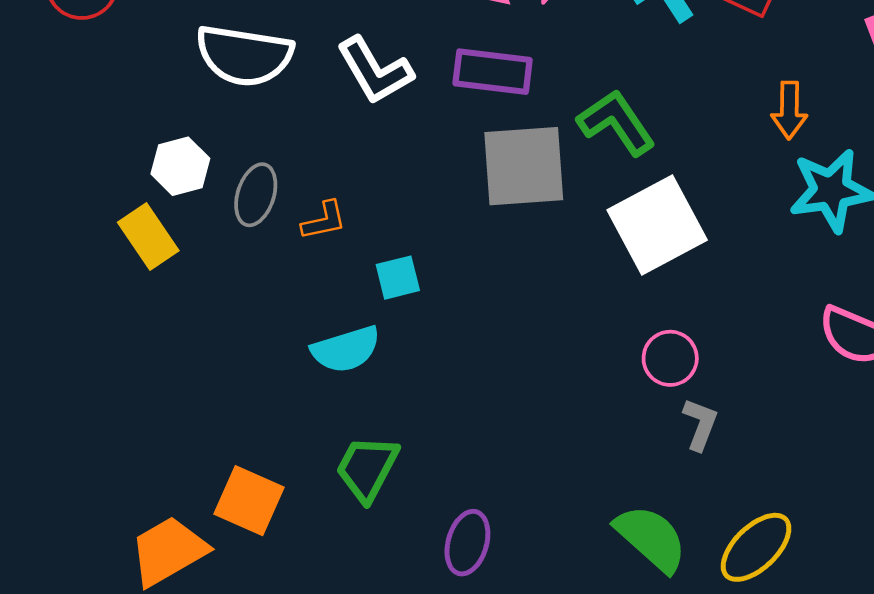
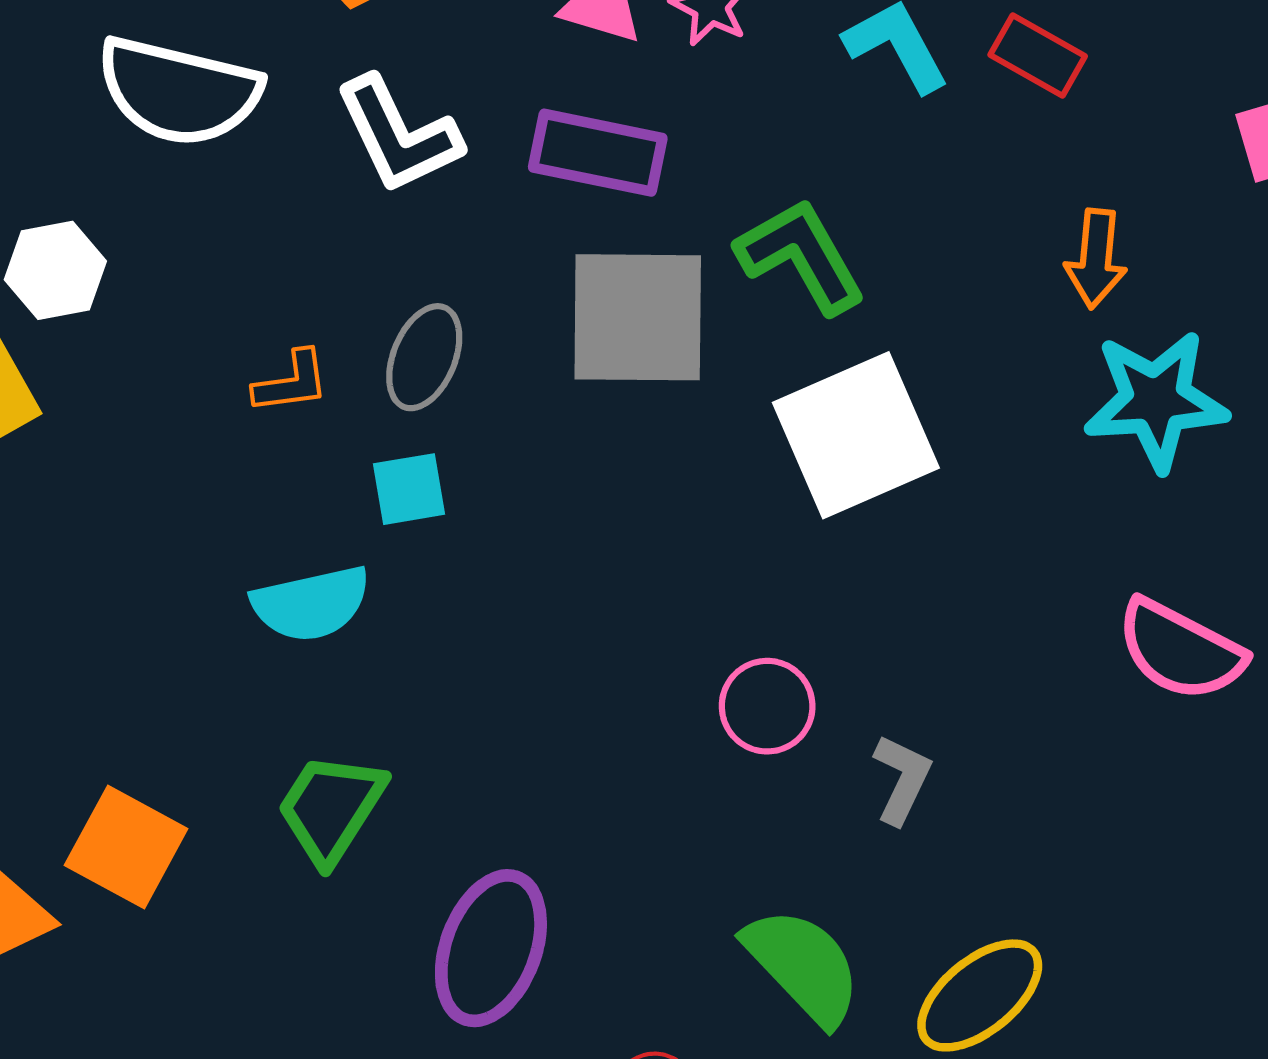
gray ellipse: (256, 195) -> (424, 357), moved
pink circle: (670, 358) -> (767, 706), moved
purple ellipse: (467, 543) -> (491, 948), size x1.4

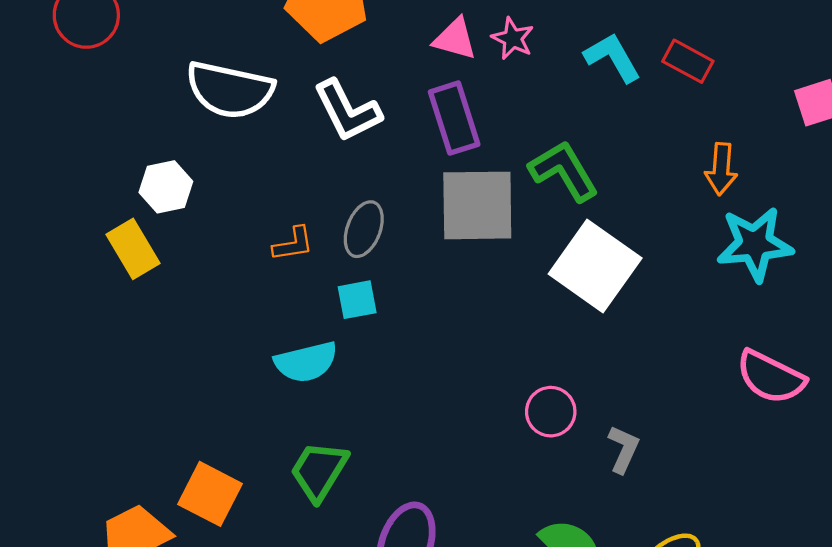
purple rectangle: (598, 153) -> (454, 118), turned 62
white square: (856, 435) -> (595, 266), turned -30

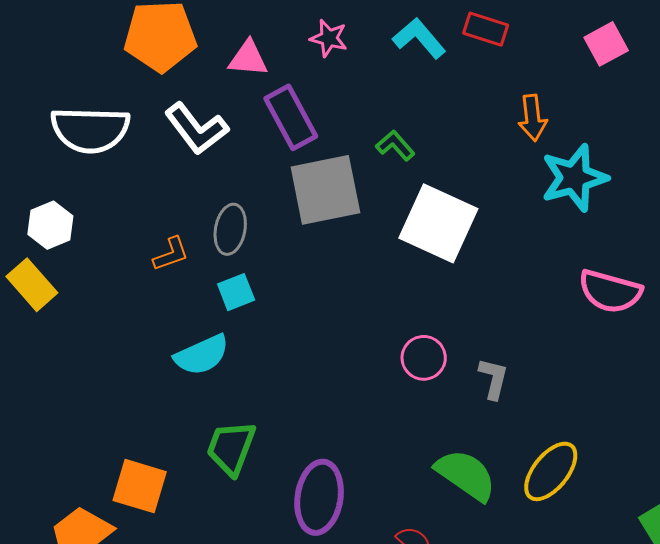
pink triangle: (455, 39) -> (248, 58), moved
green L-shape: (564, 171) -> (395, 145), size x0.6

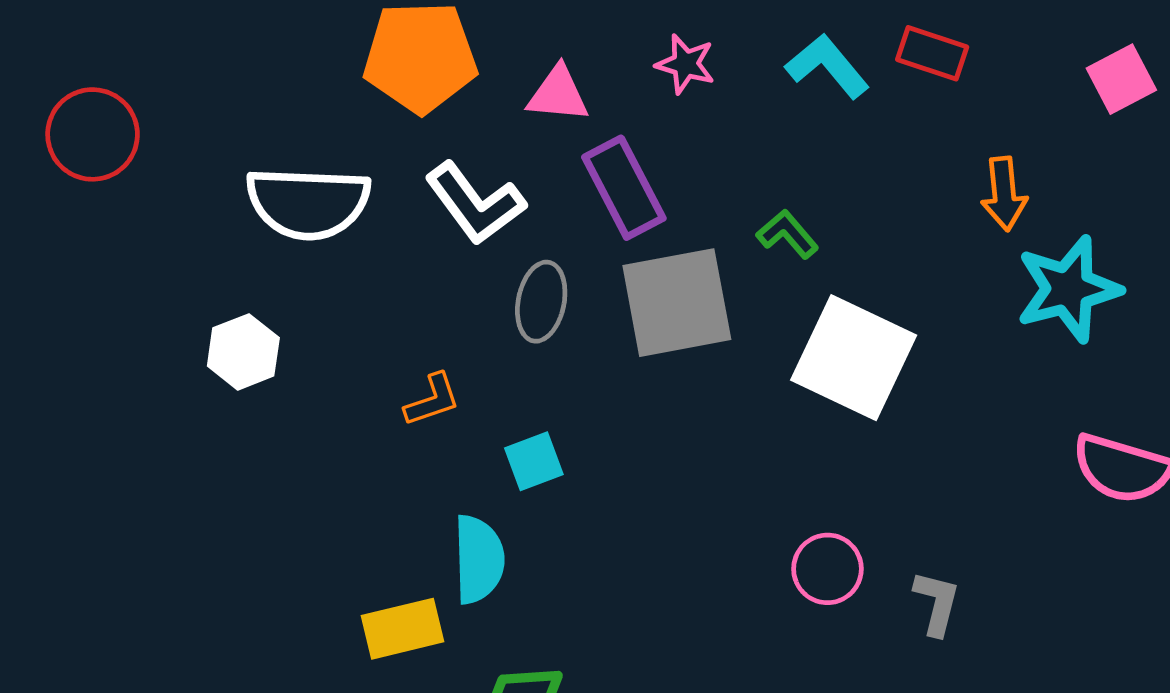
gray ellipse: (230, 229) -> (541, 302), moved
yellow rectangle: (32, 285) -> (403, 629), moved, turned -63
cyan semicircle: (202, 355) -> (479, 559), turned -68

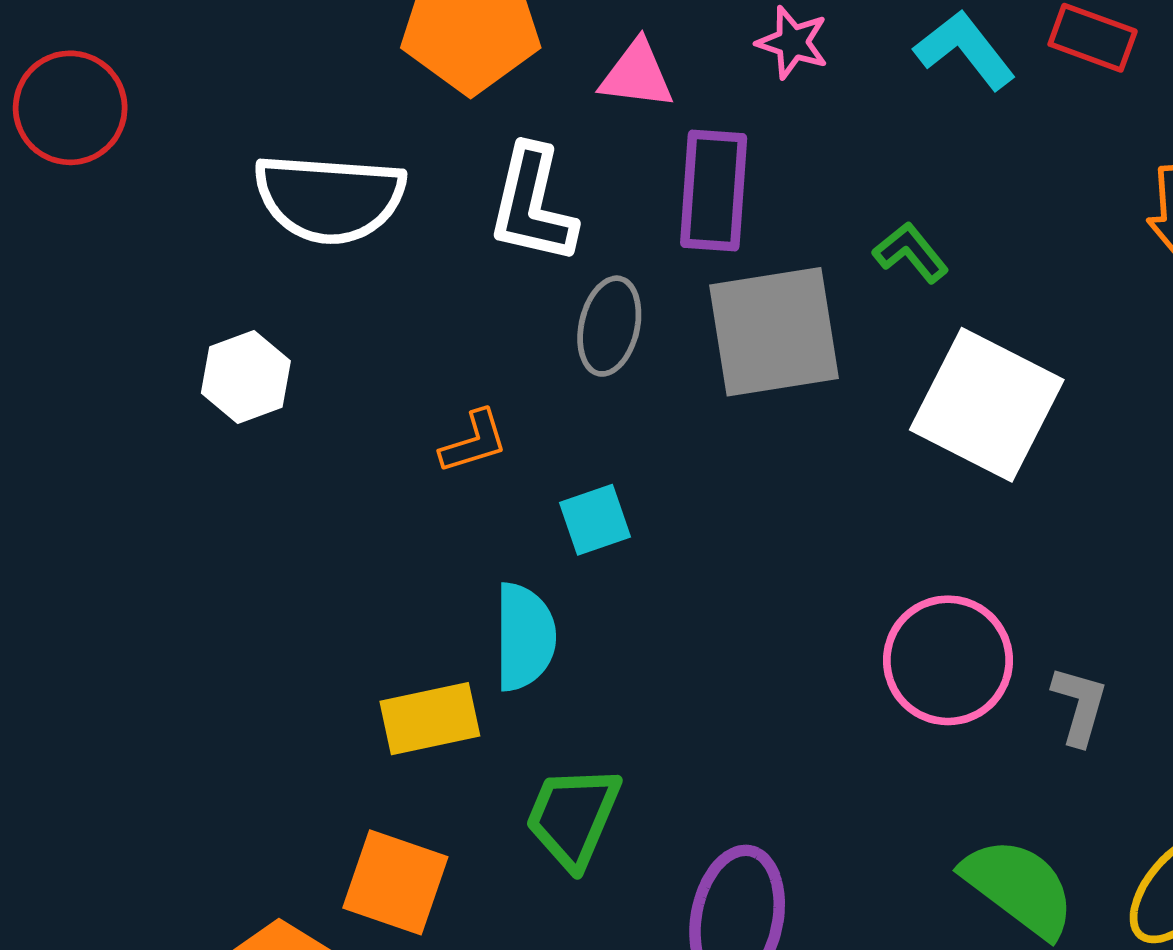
purple rectangle: (624, 188) -> (714, 191), turned 30
white L-shape: (475, 203) -> (532, 204), turned 48
pink circle: (827, 569) -> (948, 660), size x1.5

